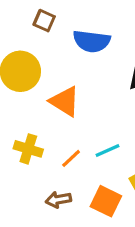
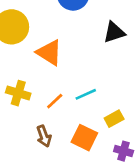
brown arrow: (58, 200) -> (44, 136), turned -100

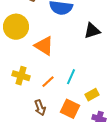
cyan line: (86, 94) -> (71, 77), turned -42

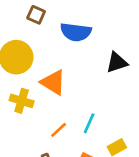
yellow cross: (21, 76) -> (22, 101), moved

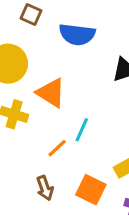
cyan line: (89, 123) -> (82, 130), moved

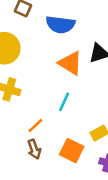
orange triangle: (51, 93) -> (70, 63), moved
orange line: (57, 148) -> (35, 126), moved

